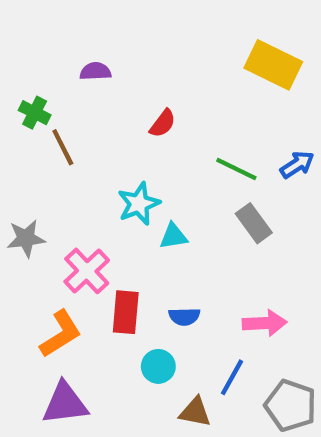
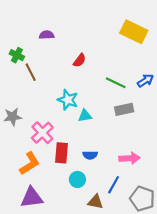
cyan star: (139, 204) -> (68, 100), turned -30
gray rectangle: (254, 223) -> (124, 109), turned -66

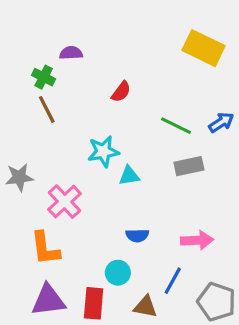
green cross: (17, 55) -> (44, 77), moved
cyan star: (68, 100) -> (103, 151), turned -30
red rectangle: (61, 153) -> (94, 303), moved
orange L-shape: (30, 164) -> (45, 248), turned 115

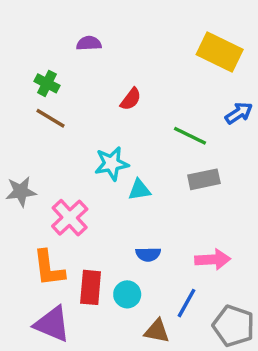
purple semicircle: (71, 53) -> (89, 43), moved
brown line: (47, 109) -> (51, 118), turned -32
blue arrow: (221, 122) -> (239, 113), moved
purple triangle: (48, 300) -> (52, 324), turned 30
red rectangle: (94, 303) -> (91, 287), moved

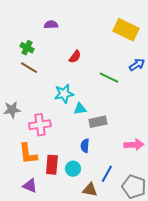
gray rectangle: (204, 179) -> (98, 122), moved
pink cross: (70, 218) -> (40, 125), turned 35
blue semicircle: (148, 254) -> (85, 146), turned 96
pink arrow: (213, 260) -> (134, 145), moved
purple triangle: (52, 324) -> (30, 186), size x0.7

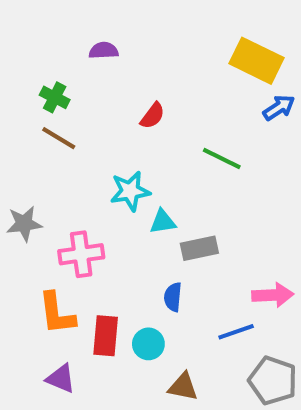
blue arrow: (137, 65) -> (279, 108), moved
blue line: (107, 174) -> (236, 332), moved, turned 42

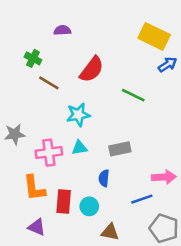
red semicircle: (152, 116) -> (92, 69), size x1.6
brown line: (59, 138) -> (49, 83), moved
cyan triangle: (163, 222) -> (79, 148), moved

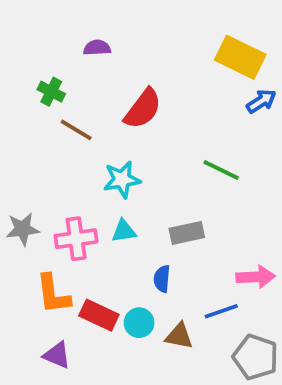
green line: (133, 95) -> (221, 170), moved
gray star: (15, 134) -> (23, 229), moved
red rectangle: (64, 201) -> (99, 315), turned -70
brown triangle: (110, 232) -> (179, 336), moved

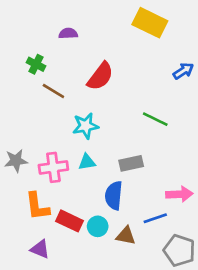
yellow rectangle: (240, 57) -> (150, 23), moved
blue semicircle: (162, 279) -> (114, 196), size x1.5

